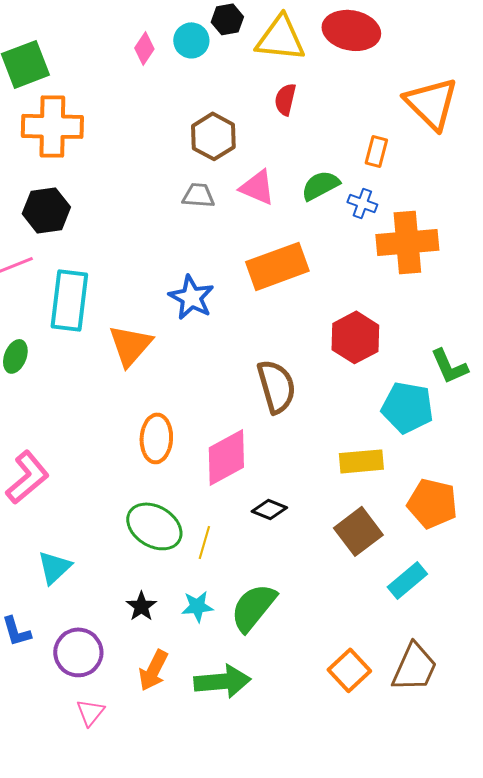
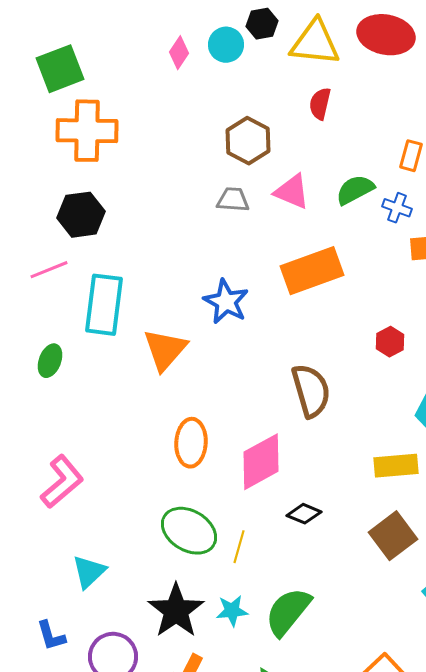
red hexagon: (355, 337) -> (390, 342), size x0.6
black star: (141, 606) -> (176, 611), size x1.8

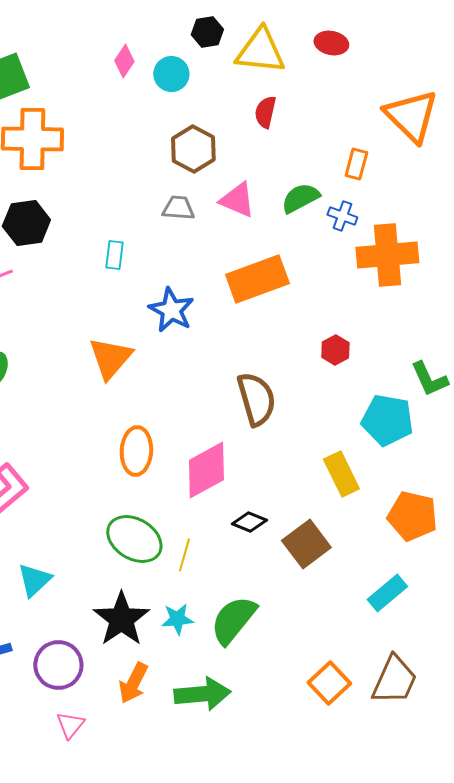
red ellipse: (386, 35) -> (331, 43), size x0.6
cyan circle: (226, 45) -> (171, 74), moved
cyan rectangle: (104, 305) -> (114, 255), moved, size x0.5
yellow rectangle: (396, 466) -> (341, 474), turned 69
brown square: (393, 536) -> (306, 544), moved

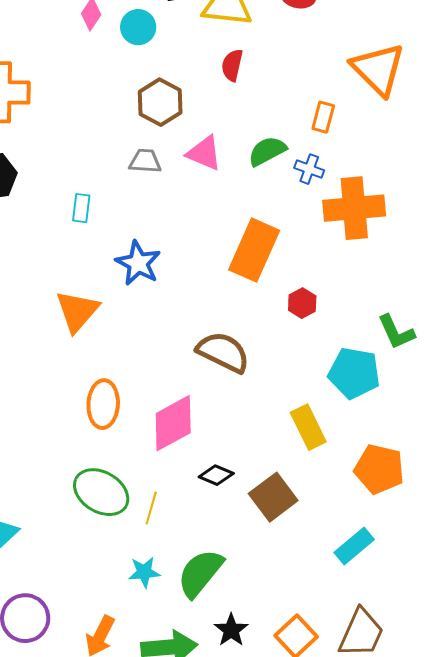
orange rectangle: (257, 279) -> (254, 250), moved, turned -46
brown semicircle: (256, 399) -> (223, 352), turned -48
black star: (121, 619) -> (231, 630), moved, size x0.6

